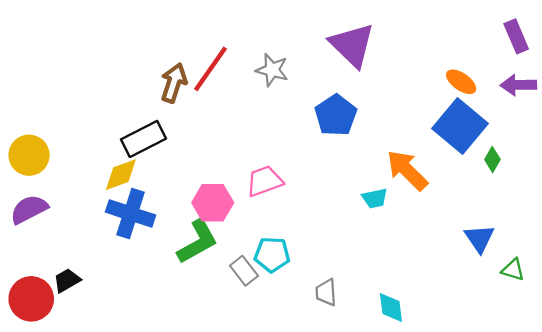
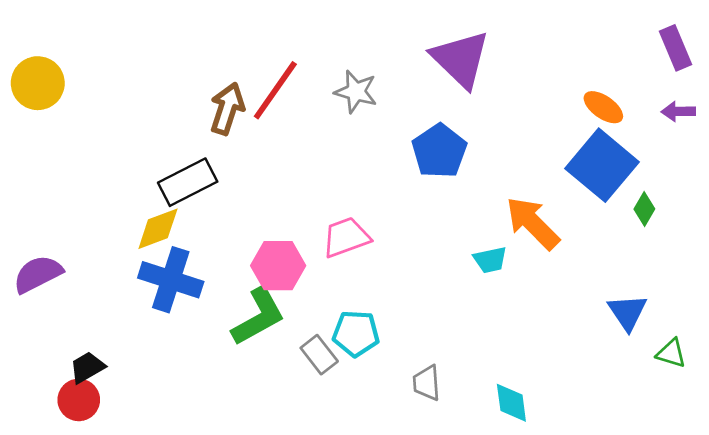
purple arrow: (518, 85) -> (678, 111), size x0.7
yellow circle: (29, 155) -> (38, 83), moved
red circle: (31, 299) -> (79, 400), moved, size x0.7

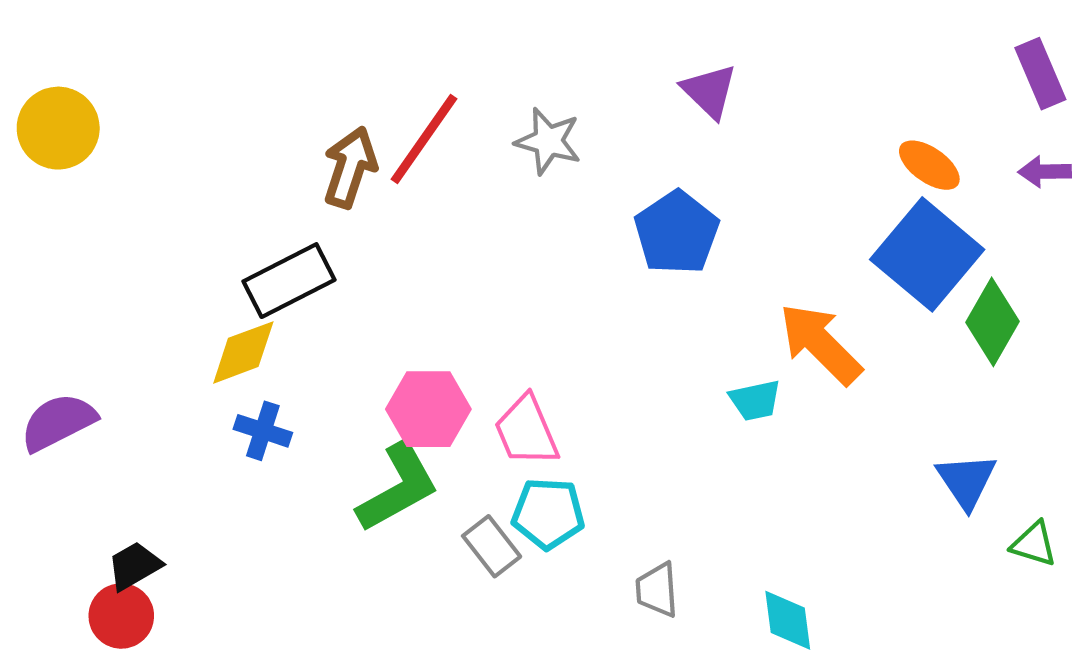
purple triangle: (461, 59) -> (709, 91), size x0.6
green diamond: (644, 209) -> (992, 322), size x1.6
pink trapezoid: (346, 237) -> (526, 431), moved, turned -93
blue cross: (171, 280) -> (263, 431), size x0.6

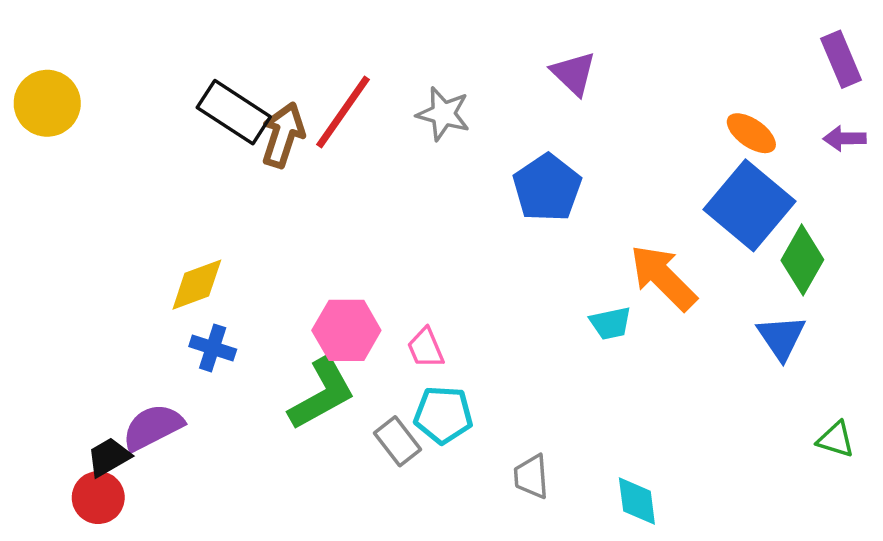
black rectangle: (289, 281) -> (234, 112), moved, turned 60
purple semicircle: (58, 422) -> (153, 427), moved
pink trapezoid: (526, 431) -> (426, 348), size x0.7
blue triangle: (966, 481) -> (781, 337), moved

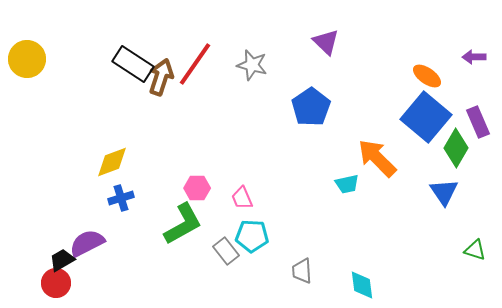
purple rectangle: (841, 59) -> (478, 122), moved
purple arrow: (845, 138) -> (474, 57), moved
pink hexagon: (346, 330) -> (197, 188), size x0.7
blue cross: (213, 348) -> (121, 198), turned -35

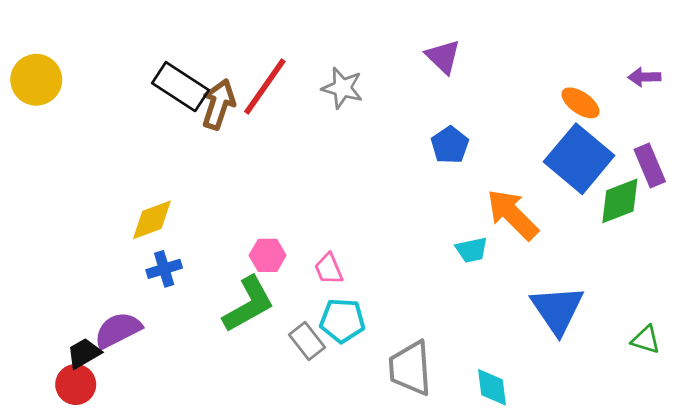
blue pentagon: (311, 107) -> (450, 145), moved, size x0.7
green diamond: (456, 148) -> (620, 201), turned 39
blue triangle: (444, 192) -> (557, 310), moved, size x1.4
gray trapezoid: (302, 271) -> (410, 368), size x1.6

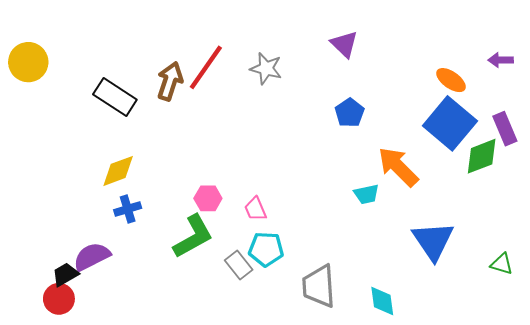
black rectangle: (180, 87) -> (115, 97), moved

